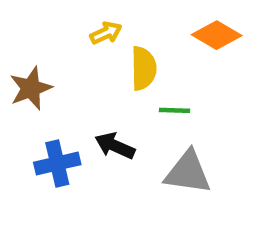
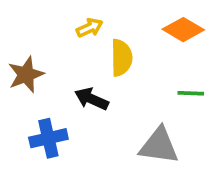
green line: (175, 110) -> (191, 93), moved
black arrow: (115, 146) -> (91, 99), moved

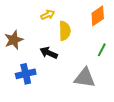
orange diamond: (183, 30) -> (98, 16), turned -65
green line: (191, 93) -> (102, 50), turned -64

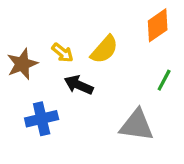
yellow arrow: (48, 15) -> (63, 53), moved, turned 64
yellow semicircle: (65, 31) -> (104, 49), turned 42

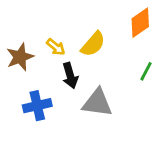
black arrow: (79, 85) -> (70, 76), turned -130
gray triangle: (137, 125) -> (97, 103), moved

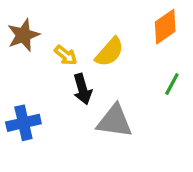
brown star: (20, 57) -> (23, 35), moved
blue cross: (37, 106) -> (23, 123), moved

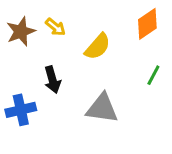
yellow arrow: (66, 55) -> (55, 27), moved
black arrow: (83, 89) -> (52, 80), moved

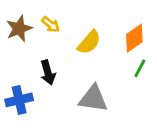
orange diamond: (147, 24) -> (134, 38), moved

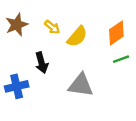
yellow arrow: (51, 24) -> (52, 27), moved
green line: (140, 68) -> (121, 59), turned 42

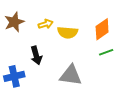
yellow arrow: (52, 27) -> (46, 24), turned -56
yellow semicircle: (77, 37) -> (68, 32), turned 54

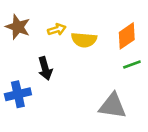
brown star: (14, 22) -> (18, 27), turned -30
gray triangle: (71, 75) -> (112, 106), moved

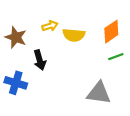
brown star: (18, 27) -> (16, 37), moved
blue cross: (18, 94) -> (16, 83), turned 30

